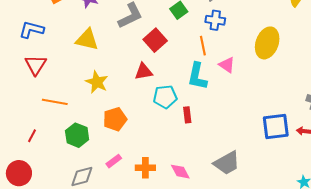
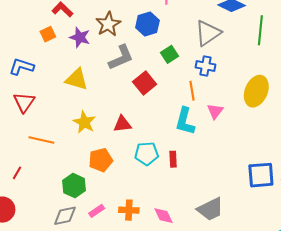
pink triangle: (227, 65) -> (215, 111), turned 30
red triangle: (143, 72) -> (122, 124), moved
cyan pentagon: (165, 97) -> (147, 154), moved
green hexagon: (77, 135) -> (74, 186), moved
pink rectangle: (114, 161) -> (97, 211), moved

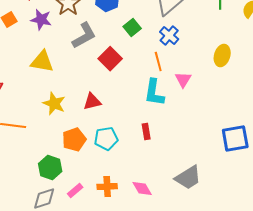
blue cross: (206, 66) -> (169, 36), turned 36
yellow ellipse: (256, 91) -> (222, 56), size x0.7
cyan pentagon: (147, 154) -> (106, 139), moved

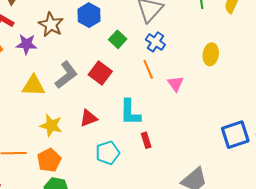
gray L-shape: (84, 36) -> (66, 75), moved
cyan L-shape: (154, 93) -> (130, 112), moved
orange pentagon: (74, 140) -> (49, 160), moved

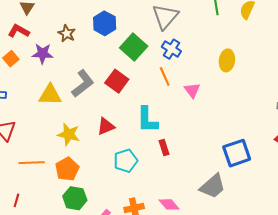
brown star: (51, 25) -> (67, 33), size x0.7
green square: (118, 39) -> (134, 47), size x1.5
blue square: (235, 135) -> (237, 153), moved

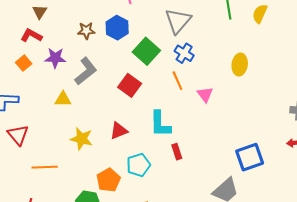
brown star: (67, 33) -> (86, 31), moved, turned -30
gray L-shape: (83, 84) -> (86, 71), moved
yellow triangle: (50, 95) -> (63, 99), size x0.7
orange pentagon: (67, 169) -> (108, 180), moved

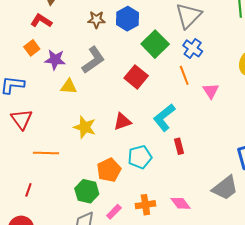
purple star: (55, 58) -> (55, 60), moved
cyan L-shape: (160, 124) -> (164, 117), turned 48

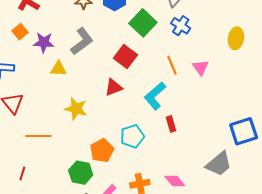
orange line: (184, 75) -> (172, 65), moved
red triangle: (122, 122) -> (113, 87), moved

